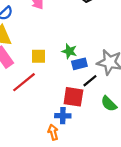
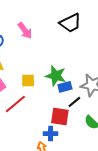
green star: (69, 51) -> (56, 76), size x1.5

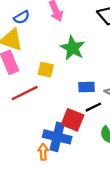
green star: (56, 76) -> (73, 48), moved
blue cross: (51, 134) -> (57, 137), size x1.6

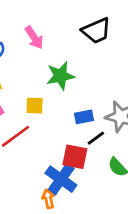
green star: (73, 48) -> (60, 76), turned -30
blue cross: (57, 137) -> (61, 179), turned 32

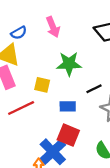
blue rectangle: (84, 117) -> (68, 106), moved
black line: (96, 138) -> (94, 89), moved

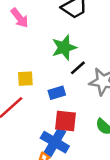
green star: (69, 64) -> (64, 48), moved

